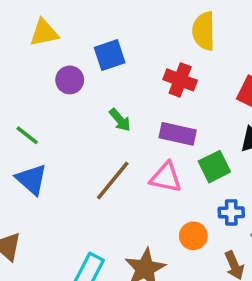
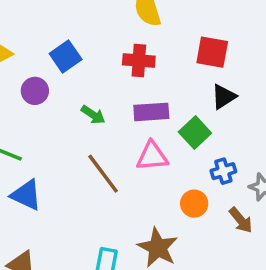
brown line: (113, 180) -> (103, 174), turned -60

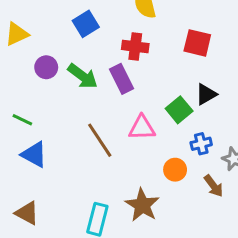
blue square: (66, 56) -> (86, 24), moved
black triangle: (224, 97) -> (206, 94), moved
purple rectangle: (151, 112) -> (122, 79), moved, turned 64
green arrow: (93, 115) -> (83, 76), moved, size x1.5

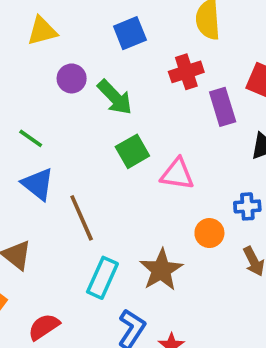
red cross: (135, 47) -> (186, 72), turned -35
purple rectangle: (122, 79) -> (223, 107), moved
green square: (179, 110) -> (132, 151), moved
brown line: (100, 140) -> (82, 218), moved

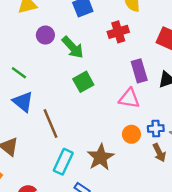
purple rectangle: (223, 107) -> (139, 71), moved
pink triangle: (177, 174) -> (129, 98), moved
blue cross: (247, 206) -> (156, 128), moved

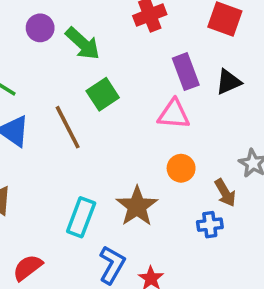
brown line: (51, 124) -> (68, 127), moved
blue cross: (156, 128) -> (210, 225), moved

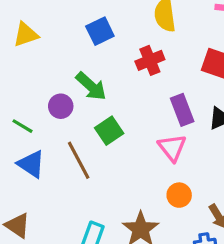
purple circle: (40, 28) -> (61, 106), moved
pink triangle: (174, 114) -> (172, 148), turned 48

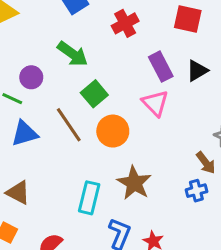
purple circle: (61, 106) -> (31, 77), moved
blue triangle: (31, 164) -> (25, 133), turned -44
orange circle: (179, 195) -> (113, 131), moved, size x1.4

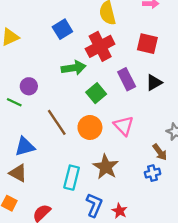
red cross: (125, 23) -> (100, 46), size x1.4
green arrow: (73, 54) -> (74, 68), moved, turned -45
green square: (94, 94) -> (96, 93), moved
pink triangle: (155, 103) -> (124, 126), moved
blue triangle: (25, 133) -> (25, 146), moved

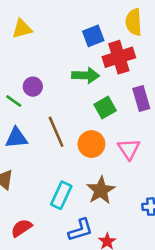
blue square: (62, 29) -> (93, 36), moved
blue triangle: (25, 146) -> (16, 138), moved
blue L-shape: (94, 205) -> (81, 230), turned 40

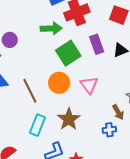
green square: (105, 108) -> (68, 53), size x1.4
brown line: (56, 132) -> (30, 91), moved

